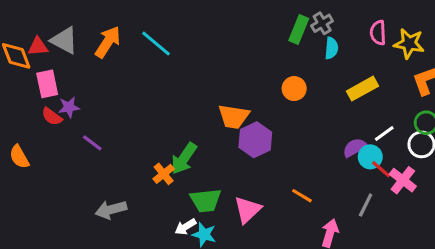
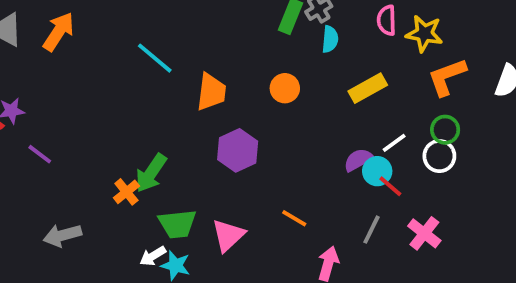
cyan line: (156, 43) -> (155, 58), moved
orange trapezoid: (234, 116) -> (211, 92), moved, turned -92
pink cross: (403, 180) -> (424, 233), moved

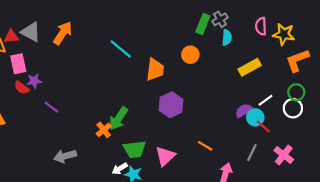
orange circle: (285, 88) -> (190, 55), moved

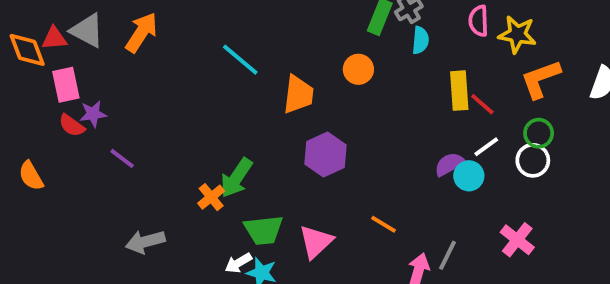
yellow rectangle: (250, 67) -> (459, 91), turned -65
red line: (263, 126) -> (482, 104), moved
gray line: (252, 153) -> (448, 255), moved

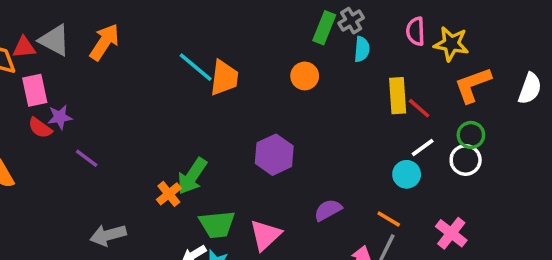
orange trapezoid: (298, 94) -> (224, 78), moved
purple semicircle: (449, 164) -> (328, 210), moved
orange line: (384, 224) -> (389, 219), moved

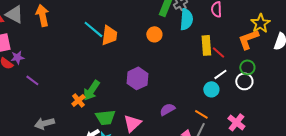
orange arrow: (104, 42) -> (42, 15), turned -45
yellow star: (451, 44) -> (260, 23), moved, turned 30
cyan semicircle: (362, 49) -> (186, 19), size x1.5

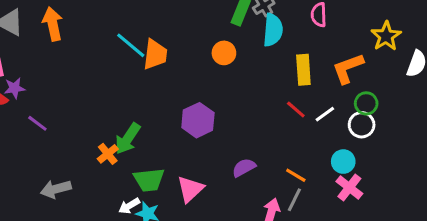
orange L-shape: (248, 39) -> (348, 68), moved
red line: (218, 52) -> (296, 110), moved
cyan circle: (211, 89) -> (343, 162), moved

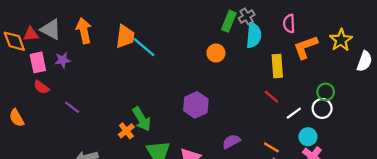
orange trapezoid: (155, 54) -> (125, 36), moved
orange L-shape: (348, 68) -> (306, 47), moved
purple star: (14, 88) -> (63, 60), moved
white line: (325, 114) -> (294, 113), moved
green arrow: (128, 139) -> (142, 119), turned -65

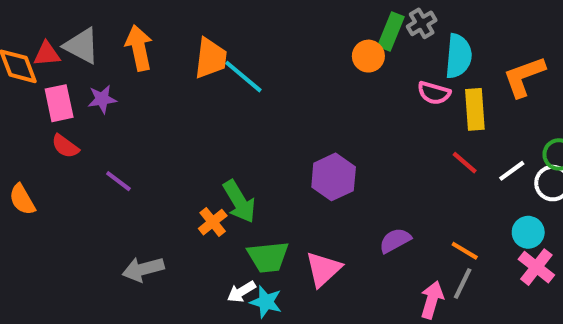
pink semicircle: (289, 24) -> (434, 93), moved, turned -72
cyan semicircle: (254, 35) -> (459, 56), moved
orange circle: (216, 53) -> (368, 56), moved
white line: (294, 113) -> (512, 171), moved

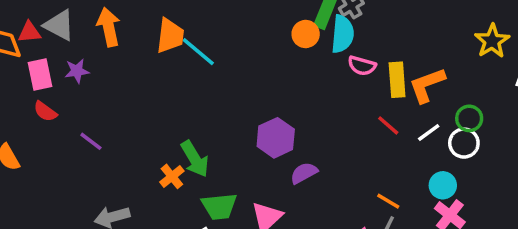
cyan semicircle: (459, 56) -> (343, 34), moved
orange L-shape: (524, 77) -> (427, 85), moved
purple semicircle: (395, 240) -> (304, 173), moved

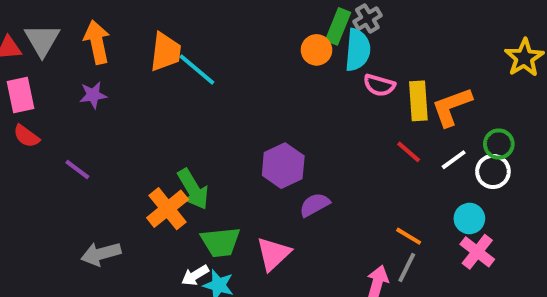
gray triangle: (59, 25) -> (42, 40), turned 32
purple star: (77, 71) -> (93, 95), moved
orange cross: (172, 176) -> (168, 209), size x1.5

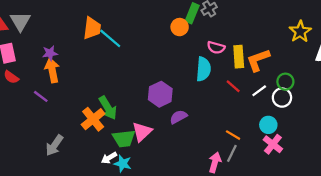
orange arrow: (97, 42) -> (52, 70), moved
cyan semicircle: (358, 50) -> (203, 69), moved
gray arrow: (101, 254) -> (54, 145), turned -40
pink triangle: (273, 254) -> (142, 132), moved

